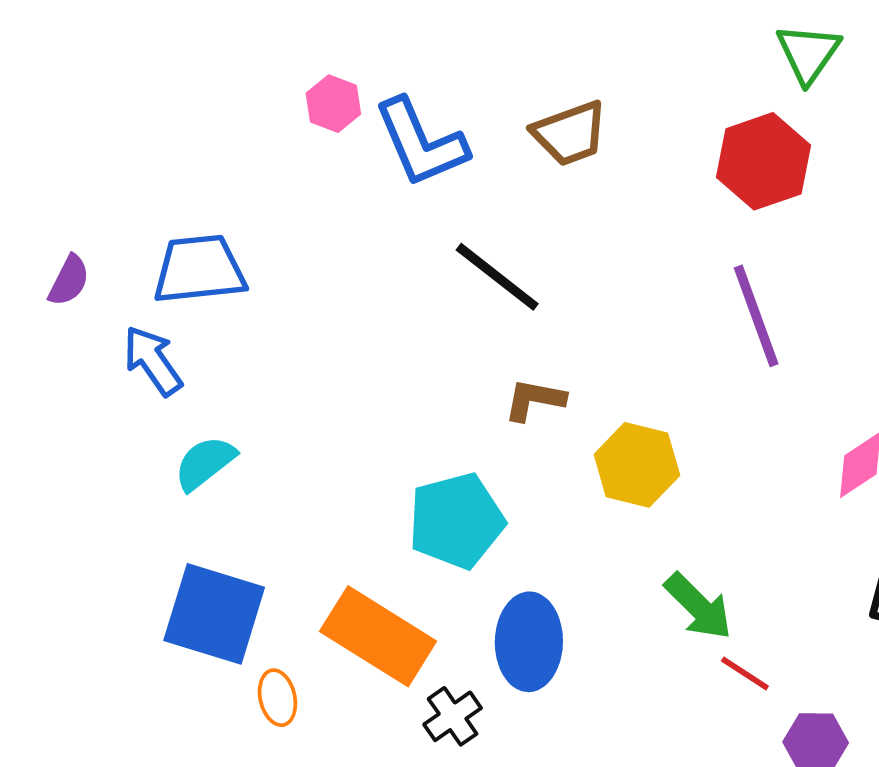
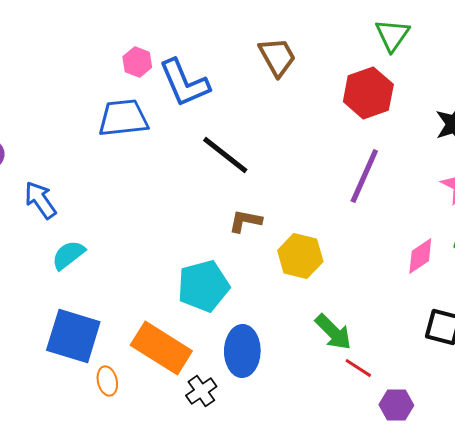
brown trapezoid: (570, 133) -> (277, 57), moved, turned -99
blue trapezoid: (199, 269) -> (123, 118), moved
purple line: (756, 316) -> (364, 176), turned 44

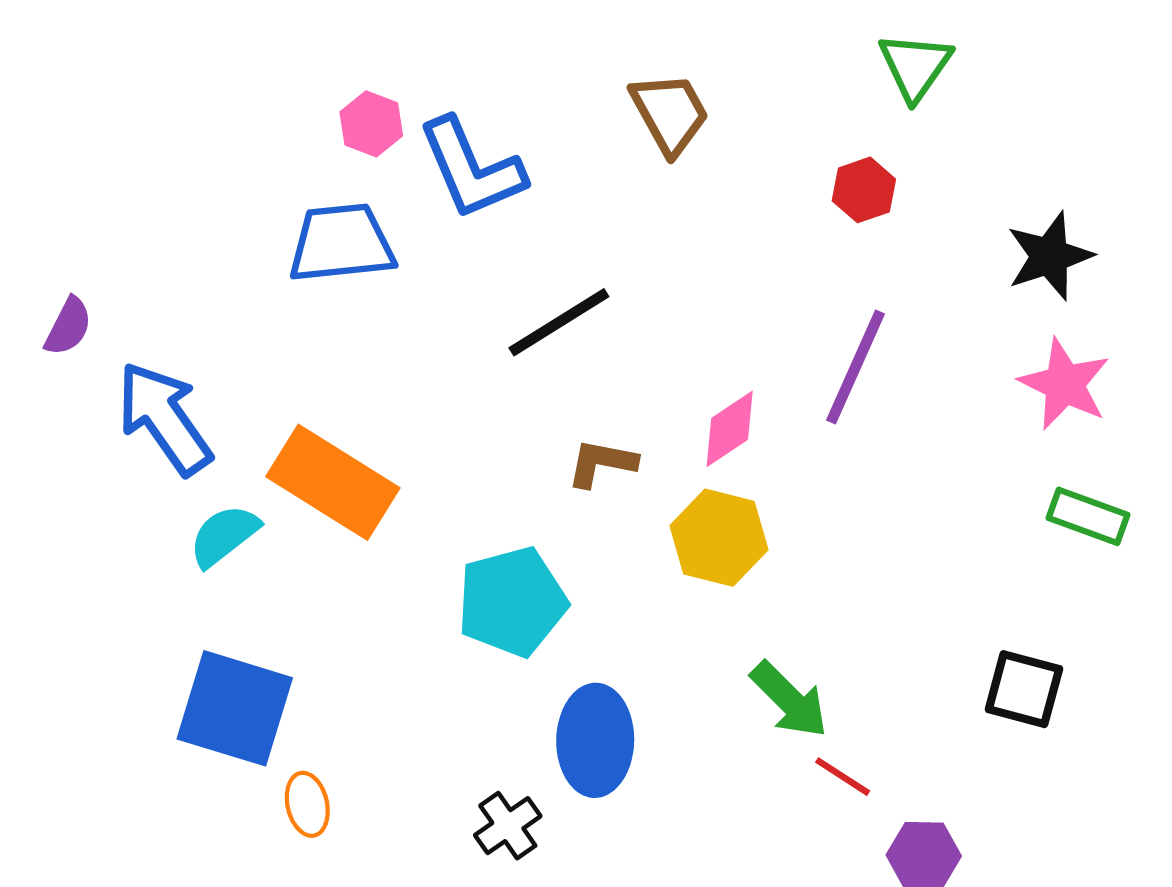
red hexagon: (368, 93) -> (864, 190), size x0.6
black line: (225, 155) -> (559, 322), turned -70
blue arrow: (40, 200) -> (164, 418), size x1.4
pink diamond: (420, 256) -> (730, 429), moved
orange rectangle: (161, 348) -> (333, 482), moved

